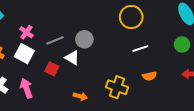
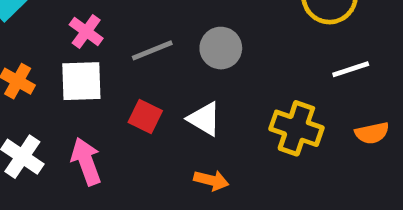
white square: (24, 54) -> (81, 81), turned -30
white triangle: (72, 58) -> (204, 119), moved
yellow cross: (117, 87) -> (296, 128), moved

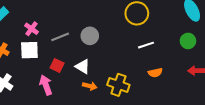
yellow cross: (296, 128) -> (118, 85), moved
pink arrow: (86, 161) -> (46, 85), moved
orange arrow: (211, 180) -> (90, 86), moved

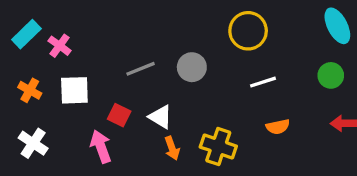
pink cross: (32, 29) -> (60, 46), moved
gray circle: (90, 36) -> (192, 67), moved
gray line: (60, 37) -> (141, 69), moved
orange arrow: (90, 86) -> (172, 148), turned 56

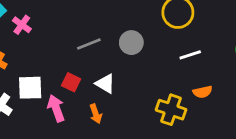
white square: (74, 90) -> (30, 88), moved
yellow cross: (218, 147) -> (171, 110), moved
orange arrow: (172, 148) -> (96, 114), moved

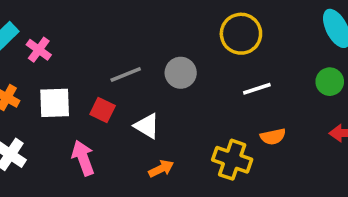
red square: (71, 82) -> (103, 110), moved
white square: (30, 88) -> (55, 103), moved
orange arrow: (96, 114) -> (161, 169), moved, turned -96

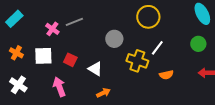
pink cross: (39, 50) -> (52, 29), moved
gray line: (126, 75) -> (74, 22), moved
white line: (257, 89) -> (157, 48), turned -35
yellow cross: (232, 160) -> (137, 61), moved

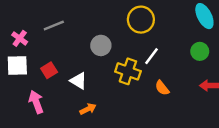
pink cross: (52, 29) -> (20, 38), moved
red square: (70, 60) -> (49, 70), turned 32
orange semicircle: (166, 75) -> (162, 88), turned 64

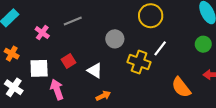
white square: (17, 65) -> (39, 68), moved
orange semicircle: (162, 88) -> (181, 87), moved, size x1.5

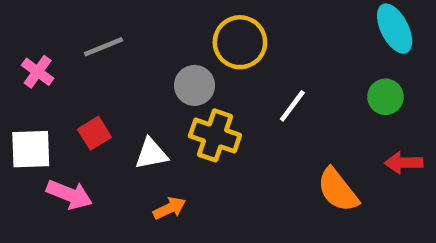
yellow circle: (151, 16) -> (240, 42), moved
yellow cross: (139, 62) -> (215, 135), moved
white triangle: (95, 70) -> (151, 154), turned -42
pink arrow: (57, 89) -> (69, 195), turned 132

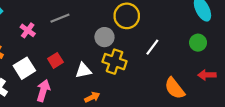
white square: (31, 149) -> (24, 68), turned -30
pink arrow: (69, 195) -> (43, 90), turned -95

